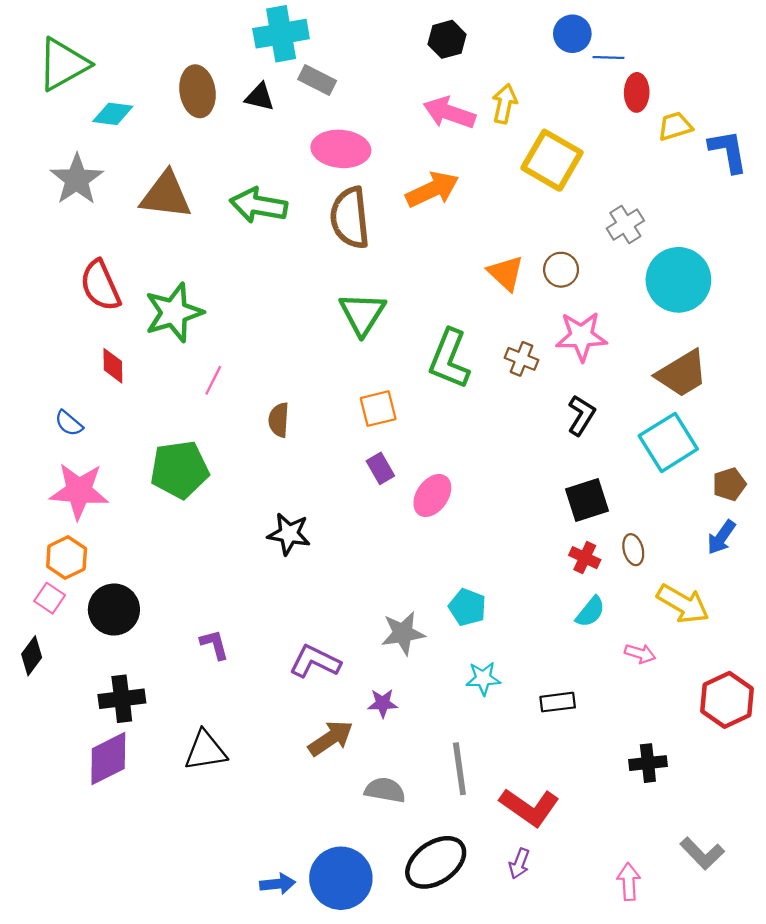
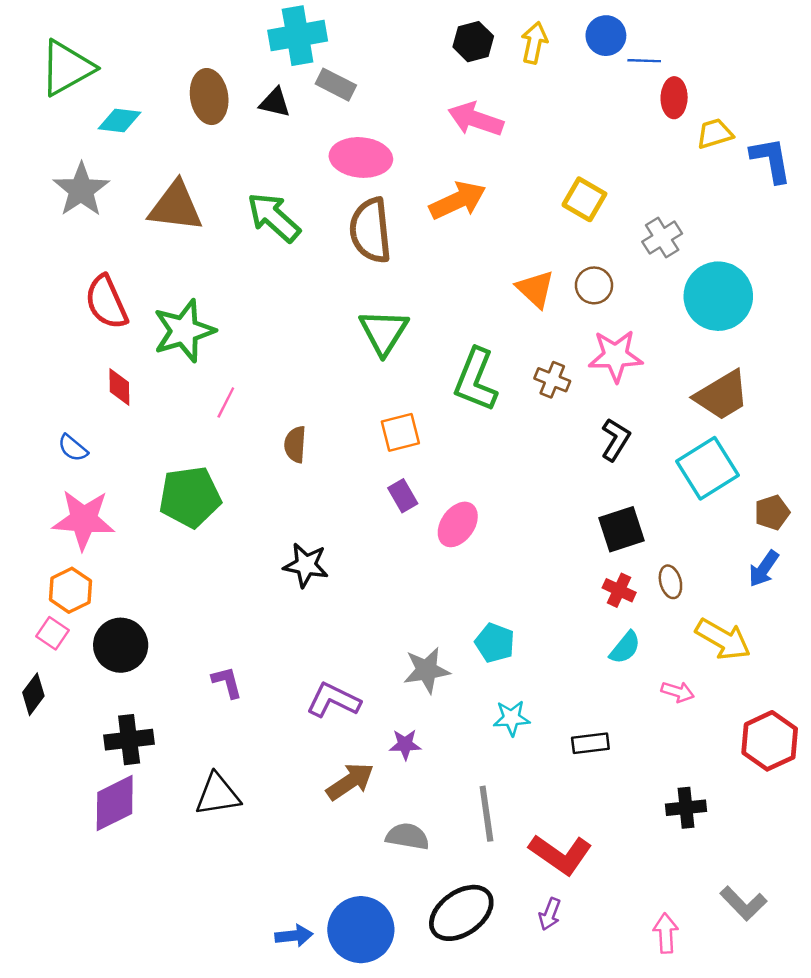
yellow arrow: (505, 104) -> (534, 43), moved
yellow square: (552, 160) -> (584, 199), moved, size x0.7
green arrow: (258, 205) -> (274, 217), turned 32

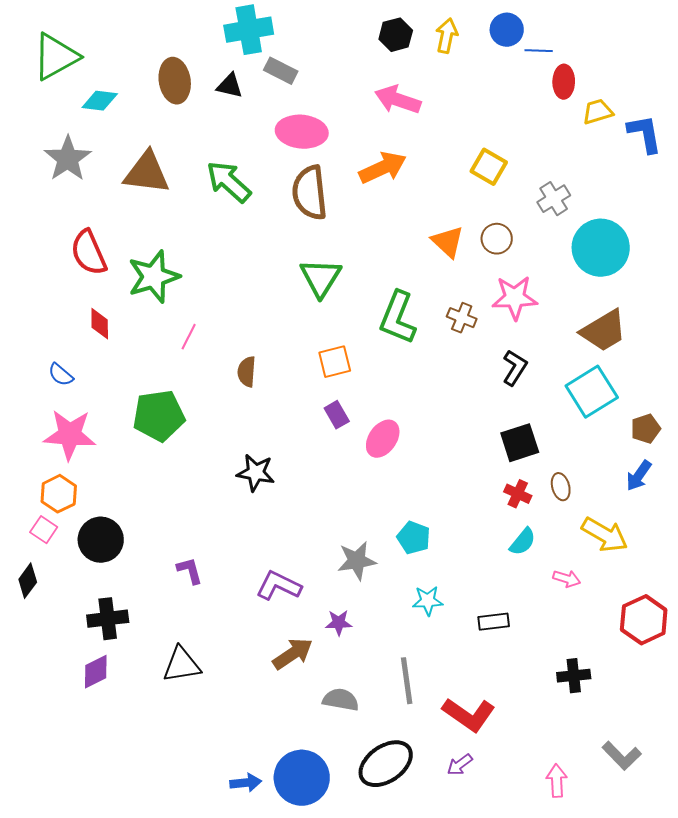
purple diamond: (115, 803) -> (96, 672), size x0.7
purple arrow: (550, 914) -> (460, 765), turned 32

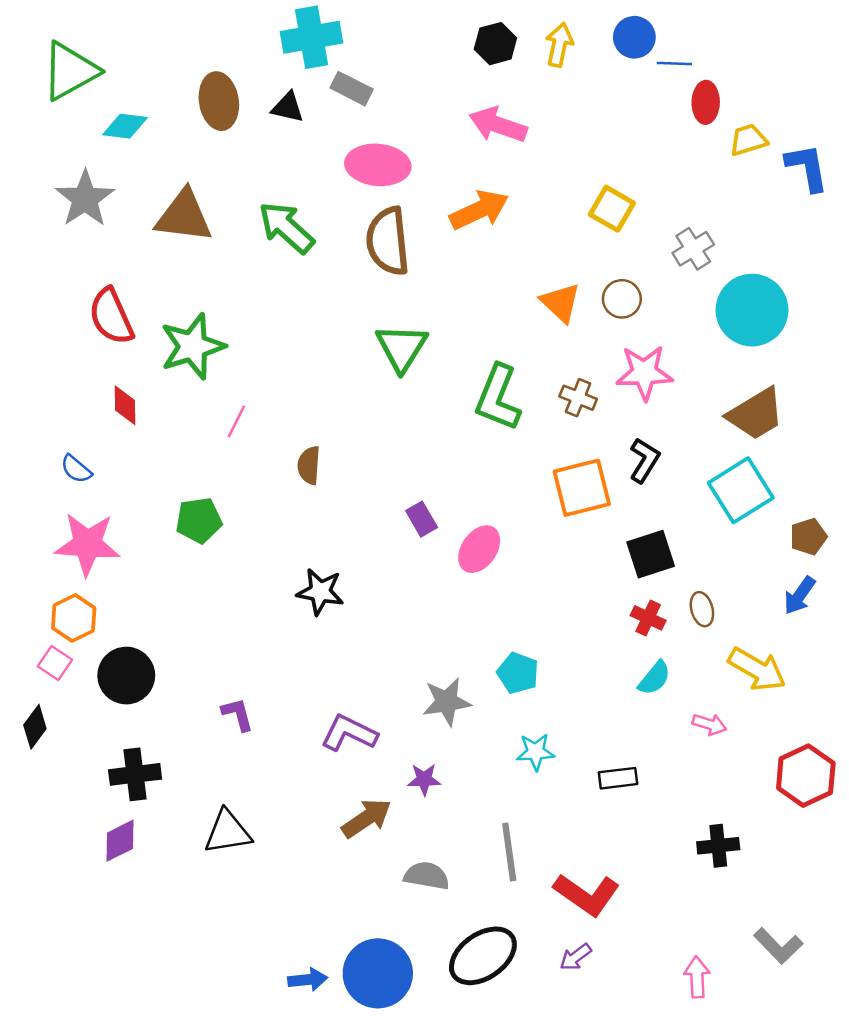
orange square: (335, 362) -> (582, 488), moved, size x1.4
green pentagon: (159, 416) -> (199, 520), size x0.7

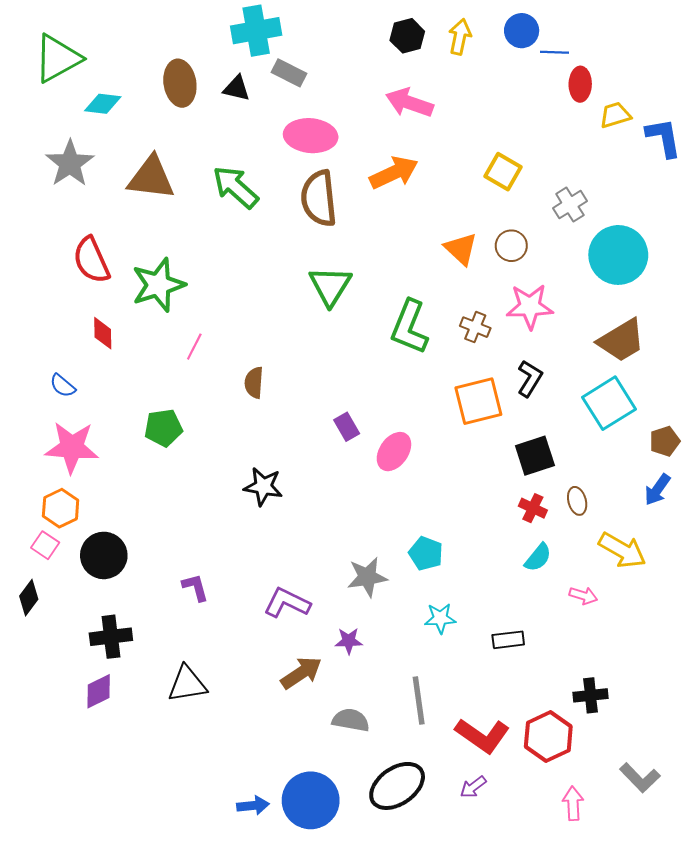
red hexagon: (806, 776) -> (548, 737), moved

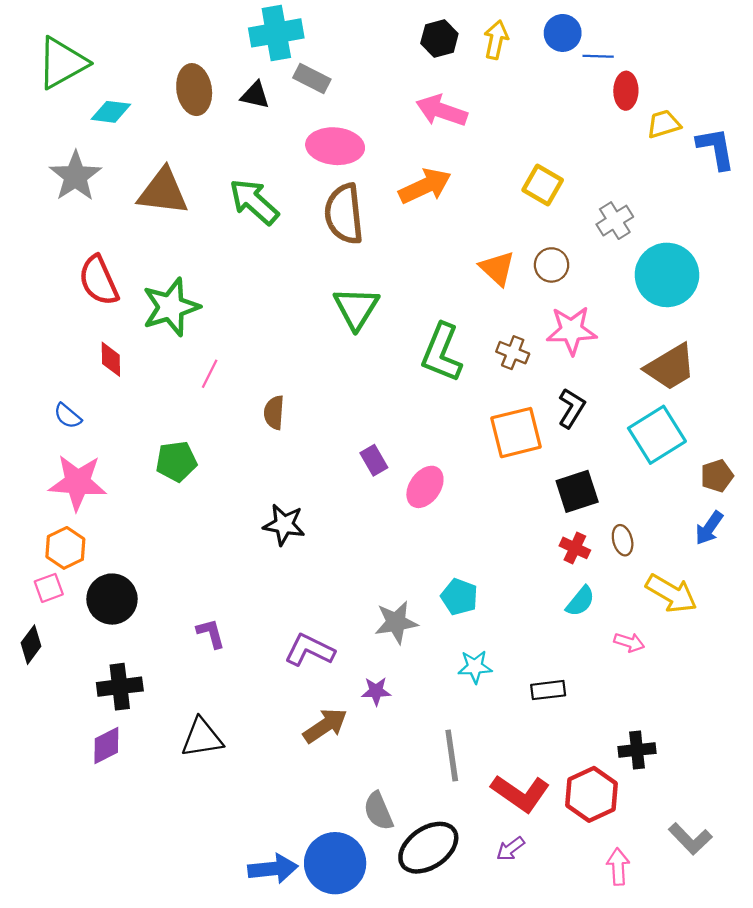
pink square: (45, 545) -> (49, 588), turned 36
gray semicircle: (351, 720) -> (378, 811), moved, turned -123
blue arrow: (253, 805) -> (273, 869), size x1.4

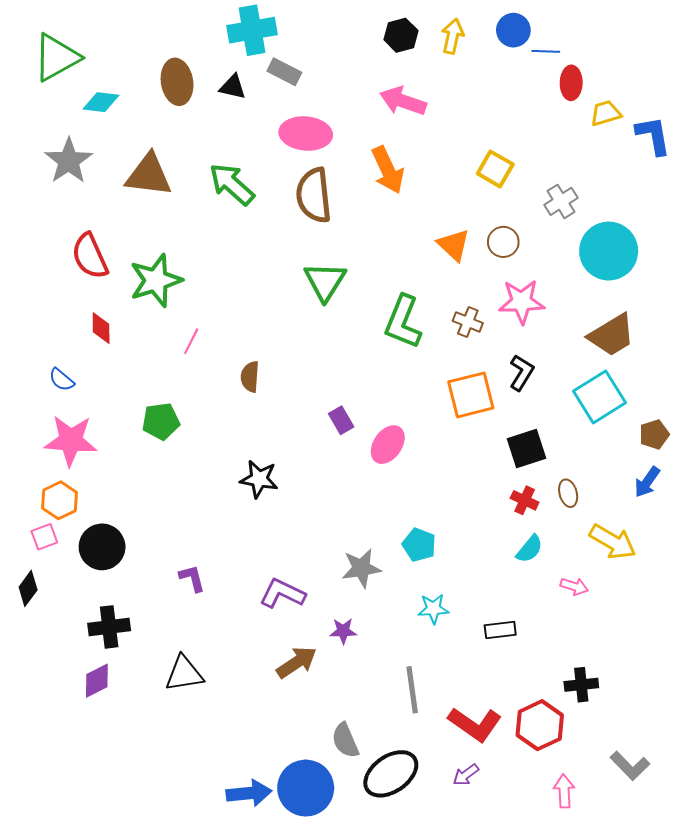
orange arrow: (425, 186) -> (388, 170), turned 90

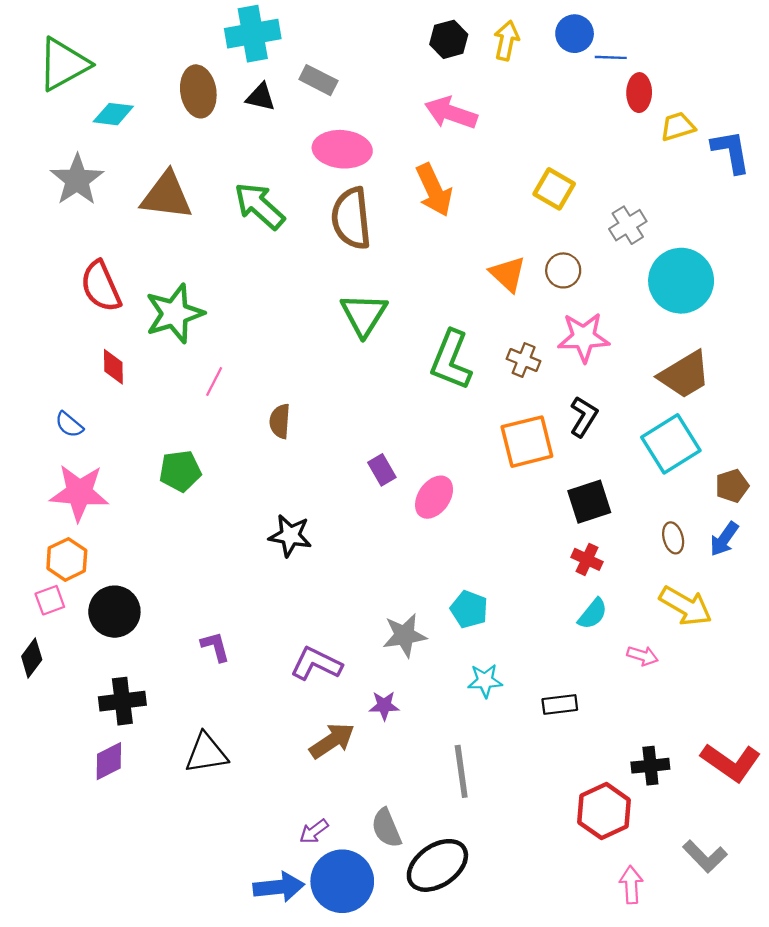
cyan cross: (252, 30) -> (253, 34), moved
brown ellipse: (568, 493) -> (673, 538), moved
red L-shape: (475, 724) -> (731, 762), moved
purple arrow: (466, 775) -> (314, 831), moved

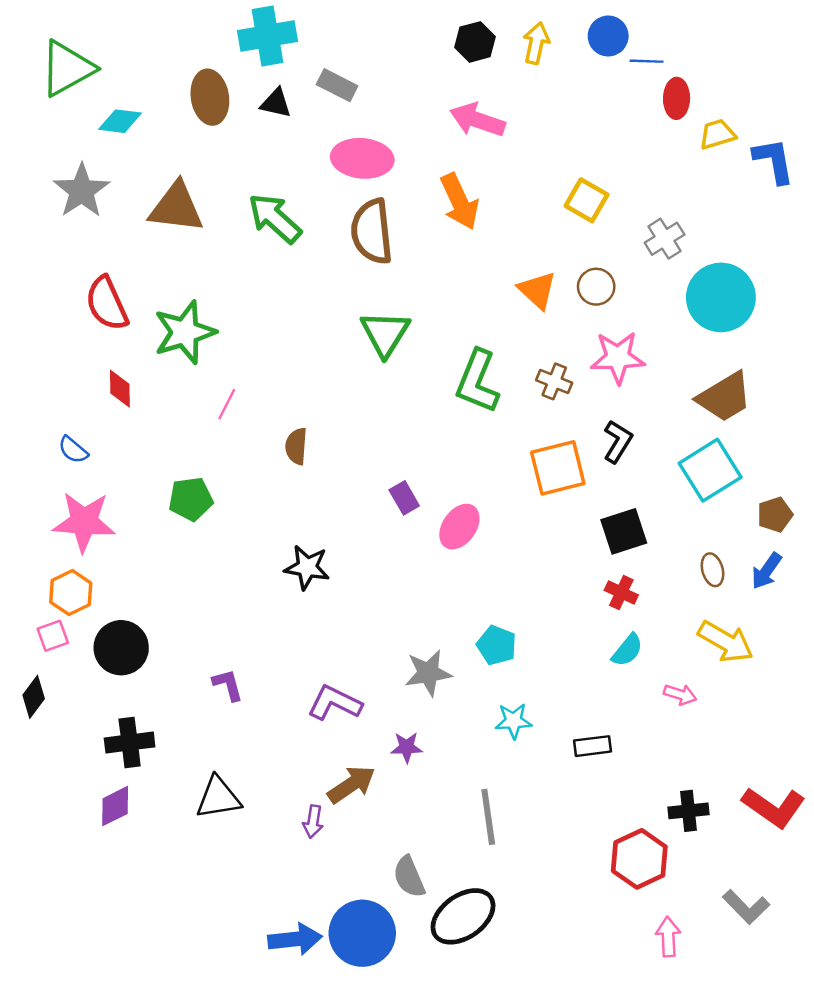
purple arrow: (314, 831) -> (313, 822), moved, turned -44

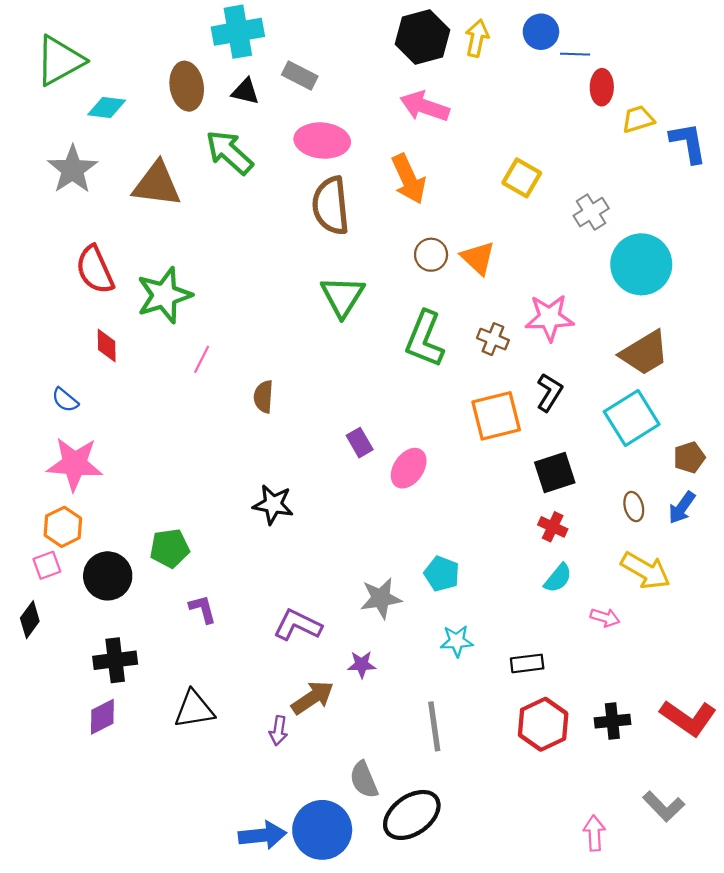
black hexagon: (475, 42) -> (422, 37), size x1.5
green arrow: (275, 218) -> (229, 152), moved
brown circle: (596, 287) -> (431, 255), moved
green pentagon: (191, 499) -> (170, 548), moved
red hexagon: (639, 859) -> (543, 724), moved

